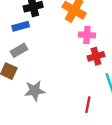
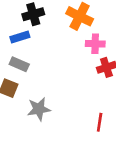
gray rectangle: (19, 50) -> (19, 64), turned 56

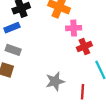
gray star: (39, 109) -> (55, 81), moved

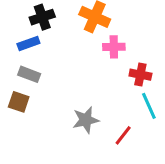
red cross: (84, 47) -> (140, 75), moved, turned 32
red line: (82, 92) -> (123, 135), turned 32

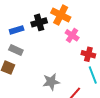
black cross: (42, 17) -> (39, 22), moved
pink cross: (114, 47) -> (72, 35), turned 32

